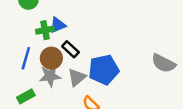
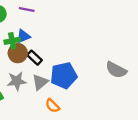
brown circle: (51, 58) -> (18, 53), moved

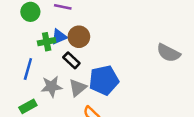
brown circle: (18, 53) -> (79, 37), moved
gray semicircle: (116, 70) -> (168, 53), moved

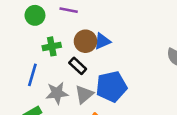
blue triangle: (59, 37) -> (102, 41), moved

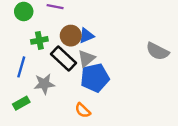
black rectangle: (78, 66) -> (63, 59), size x1.5
gray triangle: (84, 94) -> (86, 59), moved

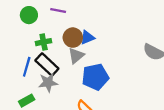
black rectangle: (63, 59) -> (47, 65), moved
gray triangle: (86, 59) -> (76, 56), moved

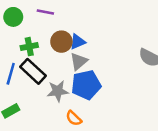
gray triangle: (76, 56) -> (79, 61), moved
gray star: (48, 83) -> (58, 91), moved

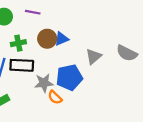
gray triangle: (79, 61) -> (94, 56), moved
black rectangle: (33, 71) -> (22, 65), turned -40
orange semicircle: (74, 118) -> (55, 97), moved

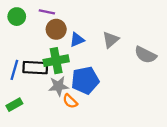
brown circle: (47, 39) -> (56, 29), moved
green cross: (18, 43) -> (56, 61), moved, size x1.5
gray triangle: (94, 56) -> (111, 40), moved

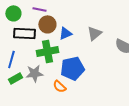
black rectangle: (35, 68) -> (24, 33), moved
gray star: (58, 86) -> (34, 73), moved
green rectangle: (14, 105) -> (15, 78), moved

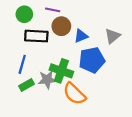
green cross: (47, 51) -> (61, 71), moved, turned 30
blue pentagon: (72, 68) -> (92, 60), moved
orange semicircle: (59, 86) -> (74, 94), size x1.6

